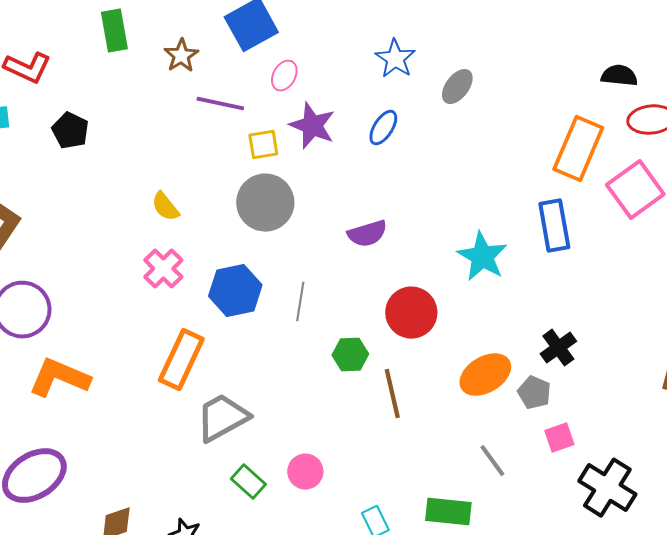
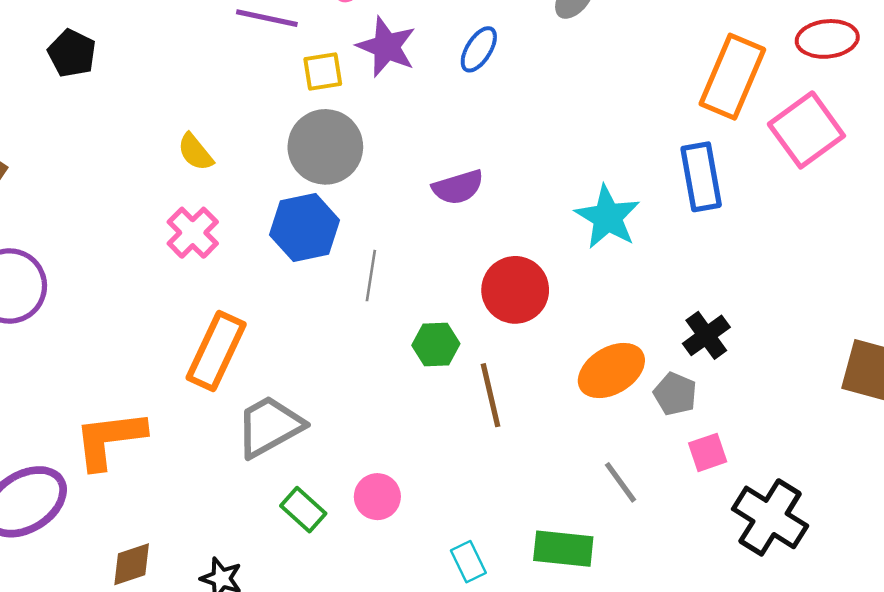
blue hexagon: (235, 291) -> (305, 227), moved
orange L-shape: (59, 378) -> (110, 439), moved, turned -30

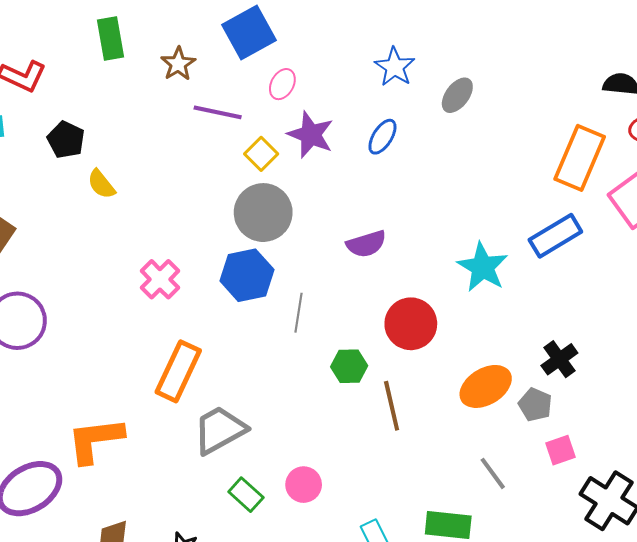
yellow square: (323, 71) -> (261, 154), turned -36
yellow semicircle: (195, 152) -> (101, 184), moved
blue rectangle: (701, 177) -> (555, 236), turned 69

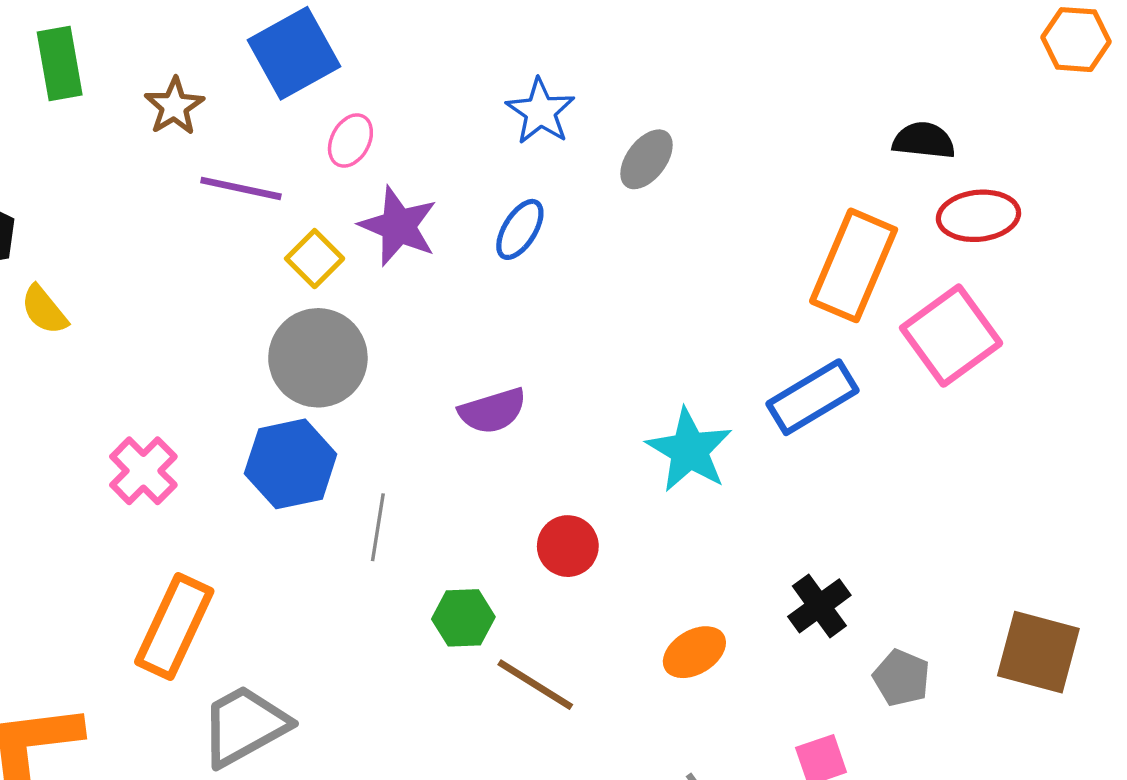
red circle: (411, 324) -> (568, 546), size x0.7
orange ellipse: (486, 386) -> (694, 652), size x0.7
gray pentagon: (535, 405) -> (901, 678), moved
brown line: (392, 406) -> (535, 685), turned -45

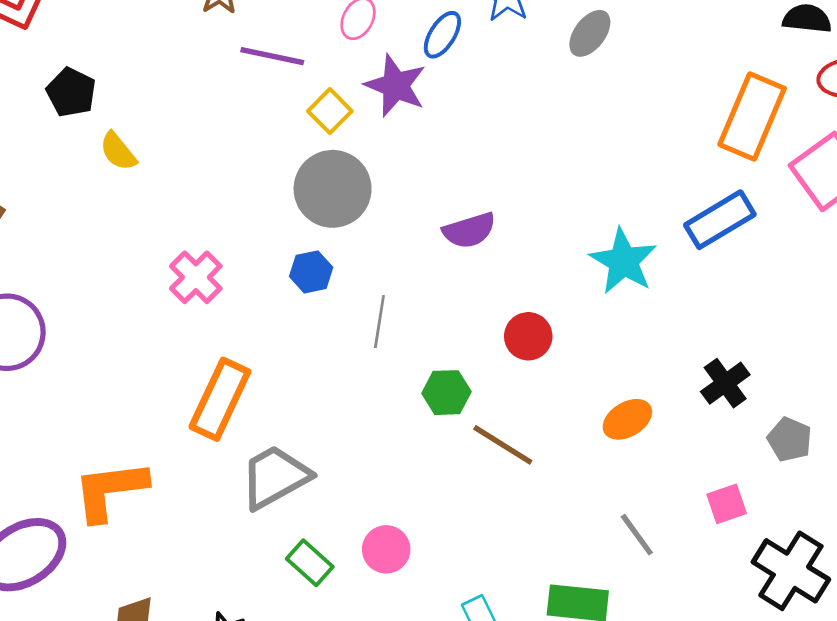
blue ellipse: (520, 229) -> (442, 35), moved
blue hexagon: (291, 464) -> (311, 272), size x0.6

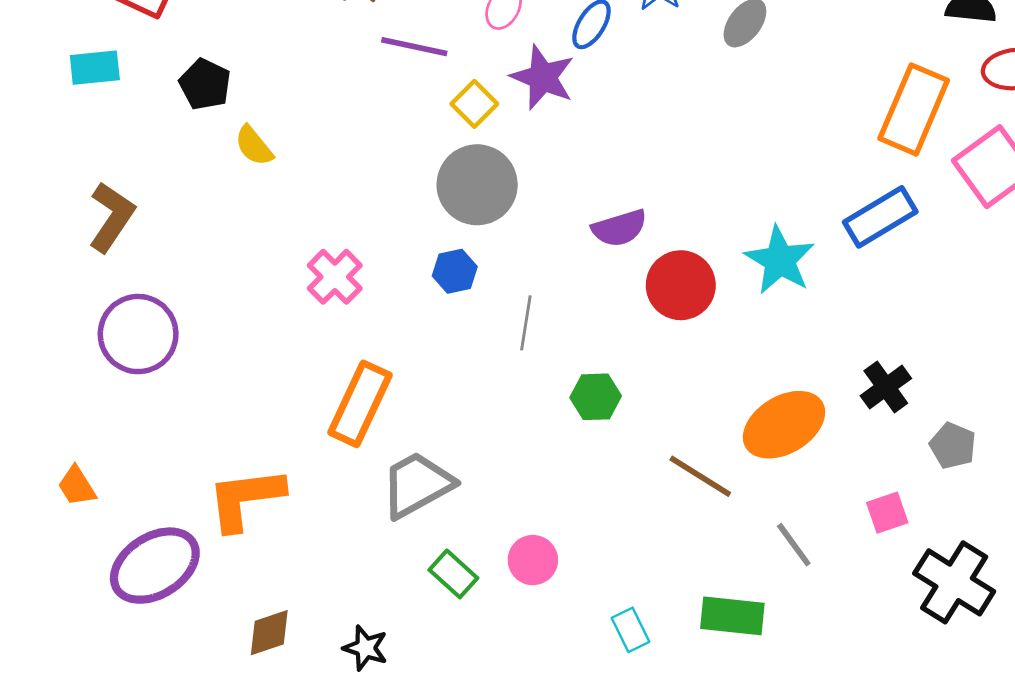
red circle: (528, 336) -> (681, 285), moved, size x1.4
orange ellipse: (627, 419) -> (784, 425), size x1.6
brown line: (503, 445) -> (700, 476), moved

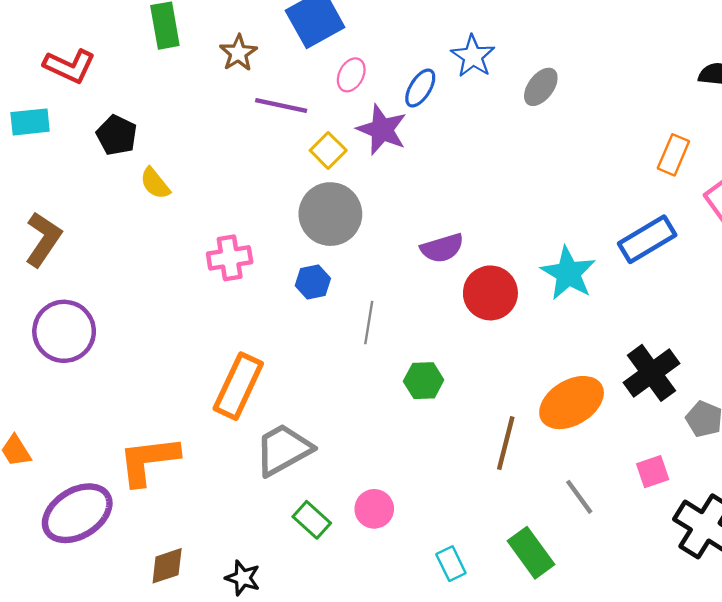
orange rectangle: (914, 109) -> (673, 155), size x0.6
pink cross: (335, 277) -> (230, 258), moved, turned 36
black cross: (886, 387) -> (652, 373), size x1.4
brown line: (700, 476) -> (506, 443), turned 72
green rectangle: (732, 616) -> (531, 553), turned 48

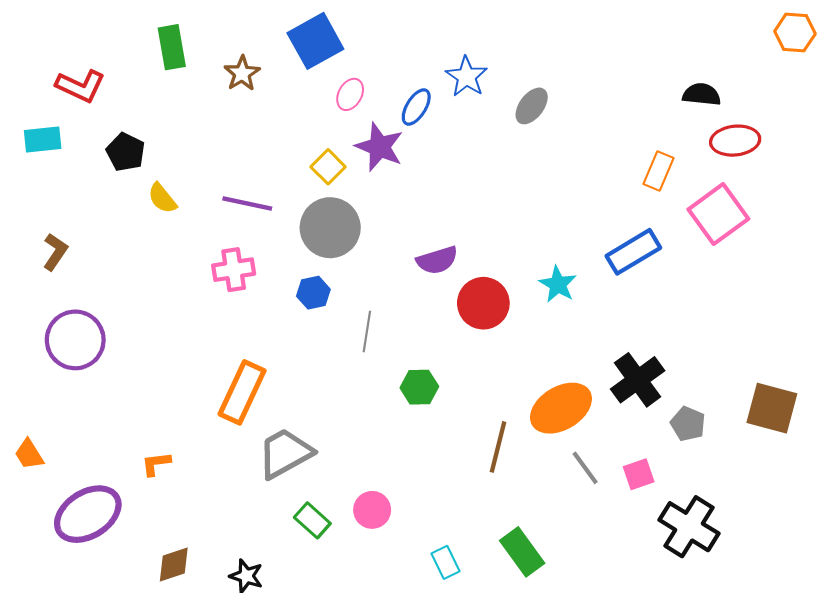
purple line: (281, 106) -> (247, 204), moved
brown L-shape: (43, 239) -> (55, 252), size x0.7
cyan star: (568, 273) -> (558, 284), size x0.7
orange L-shape: (148, 461) -> (156, 464), size x0.5
gray line: (579, 497) -> (585, 468), moved

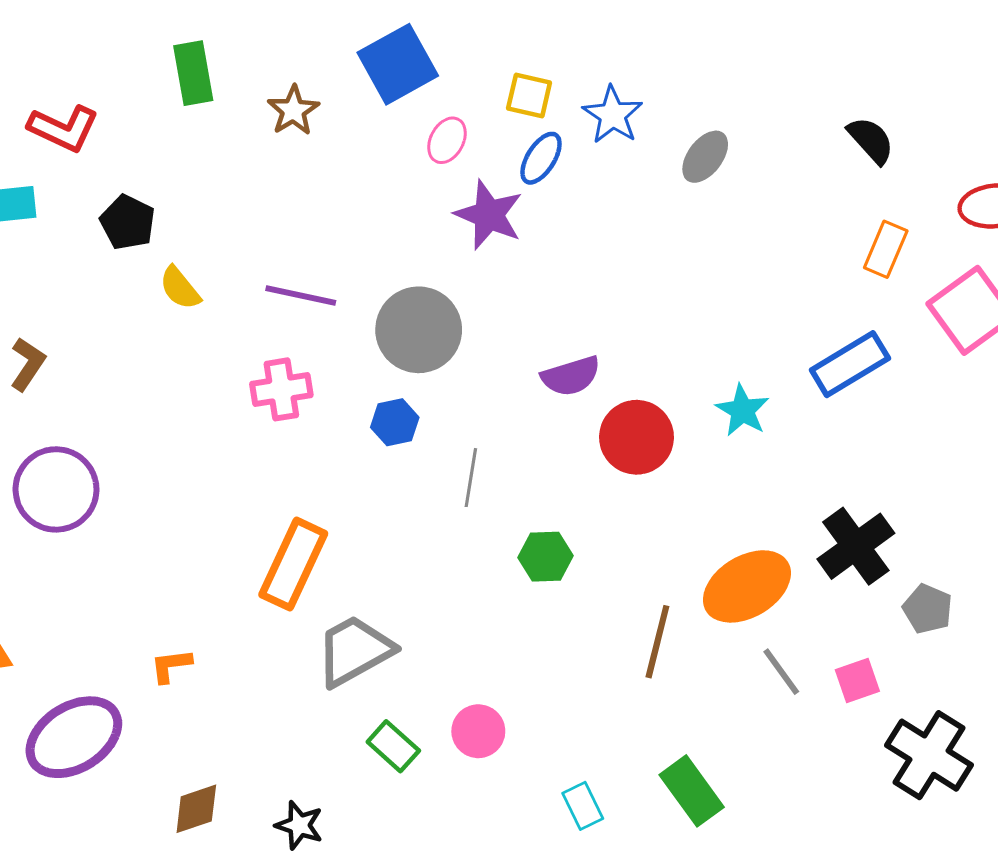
black semicircle: (702, 94) -> (871, 140), moved, turned 42
yellow square: (328, 167) -> (529, 96), moved, turned -32

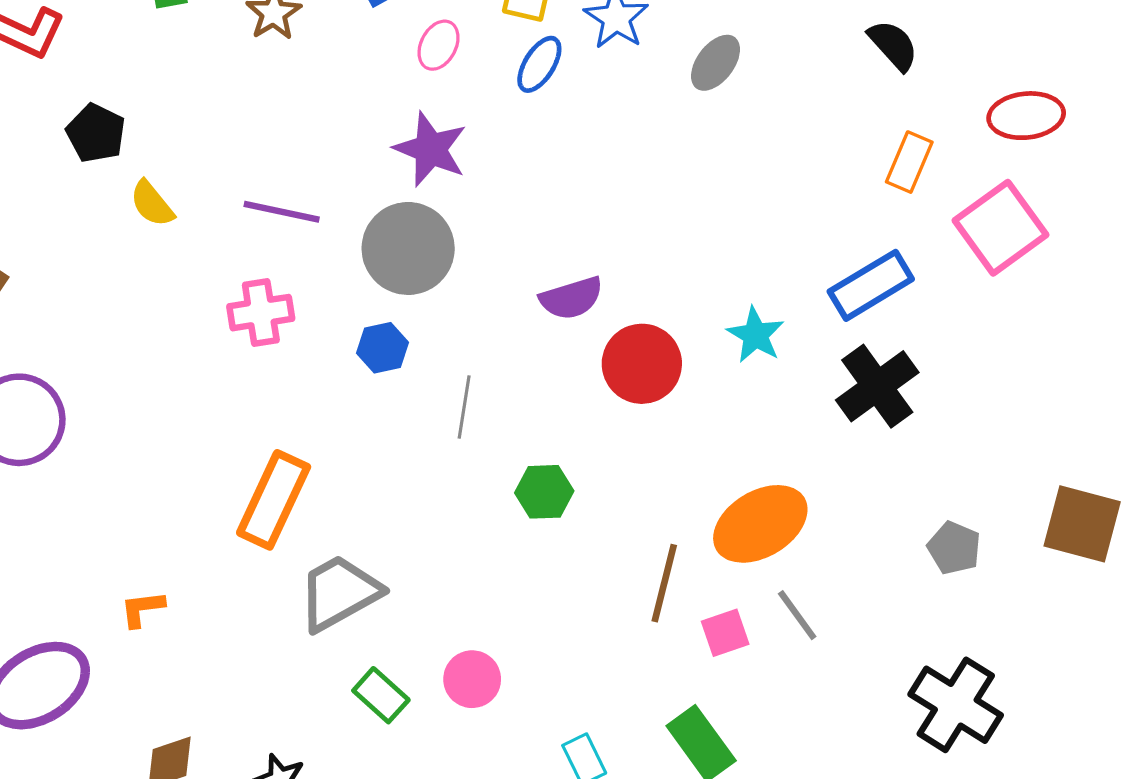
purple star: (489, 215) -> (431, 149), moved
black cross: (856, 546) -> (877, 386), moved
pink square: (857, 680) -> (725, 633), moved

